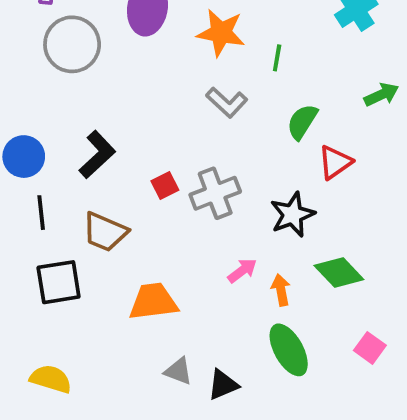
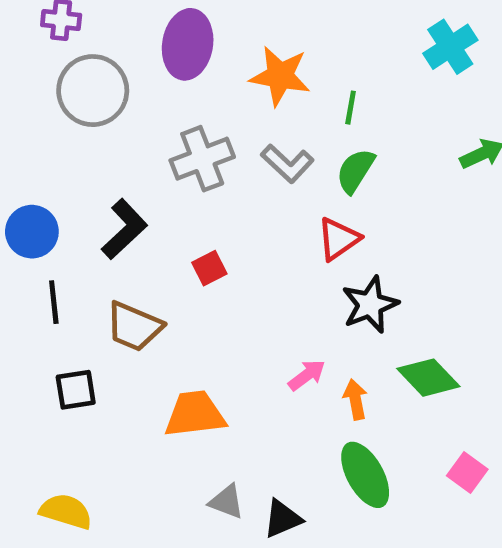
green semicircle: (302, 122) -> (355, 171), moved
red triangle: (335, 162) -> (338, 239), moved
gray cross: (215, 193) -> (202, 159), moved
black square: (59, 282) -> (76, 390), size x0.7

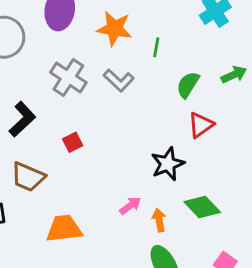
gray cross: (202, 159) -> (68, 77), turned -36
green semicircle: (355, 171) -> (188, 85), moved
red triangle: (338, 239) -> (201, 125), moved

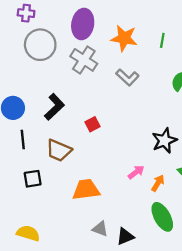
green line: (156, 47) -> (162, 40), moved
gray cross: (68, 77) -> (84, 60), moved
orange arrow: (159, 220) -> (158, 183), turned 42

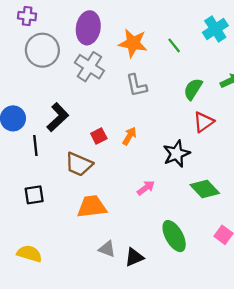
green line: (162, 40) -> (174, 45), turned -48
gray L-shape: (127, 77) -> (136, 85), turned 35
black line: (23, 140) -> (35, 145), moved
brown trapezoid: (59, 150) -> (79, 164), moved
orange arrow: (158, 183) -> (129, 136), moved

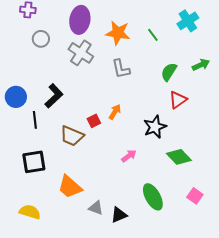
gray circle: (42, 50) -> (41, 39), size x0.6
red square: (99, 136) -> (94, 121), moved
black square: (34, 195) -> (34, 162), size x1.4
orange trapezoid: (92, 207) -> (70, 187), moved, turned -132

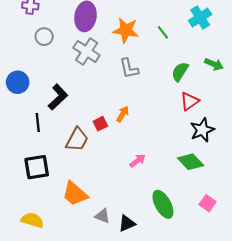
green arrow: (201, 65) -> (214, 64), turned 48
blue circle: (16, 97) -> (18, 82), moved
black star: (155, 127) -> (202, 130), moved
brown trapezoid: (72, 136) -> (77, 140), turned -85

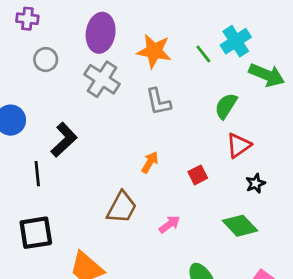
cyan cross: (200, 18) -> (236, 41), moved
green arrow: (214, 64) -> (267, 75), moved, size x1.4
red square: (100, 124) -> (198, 175), moved
black star: (202, 130) -> (255, 183), size x0.6
brown trapezoid: (77, 140) -> (122, 207), moved

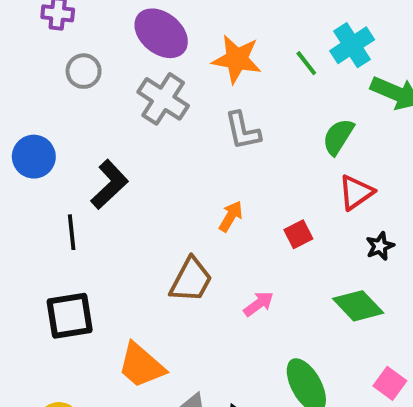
purple ellipse: (101, 33) -> (161, 33), turned -60

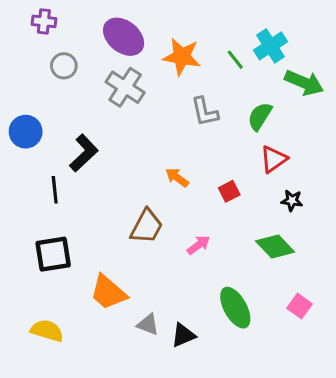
gray L-shape: (243, 131) -> (205, 112), moved
orange arrow: (231, 216) -> (177, 178), turned -85
black star: (380, 246) -> (292, 200), turned 30

